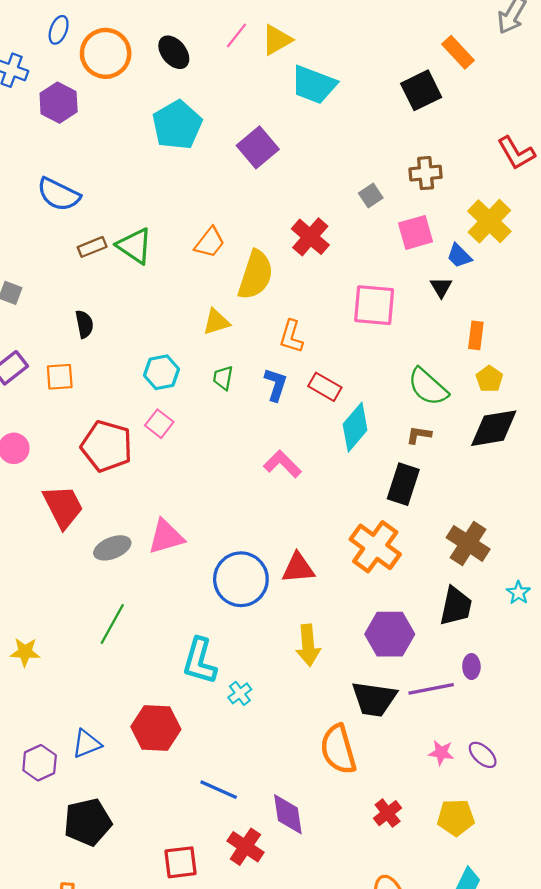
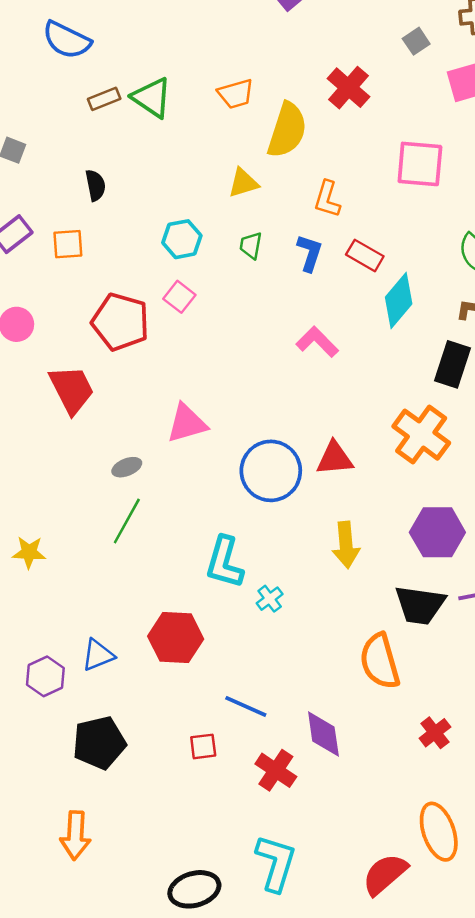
orange trapezoid: (210, 242) -> (236, 94), turned 36
gray ellipse: (112, 548) -> (127, 467), moved, size x0.7
red square: (181, 862) -> (203, 746), moved, size x0.7

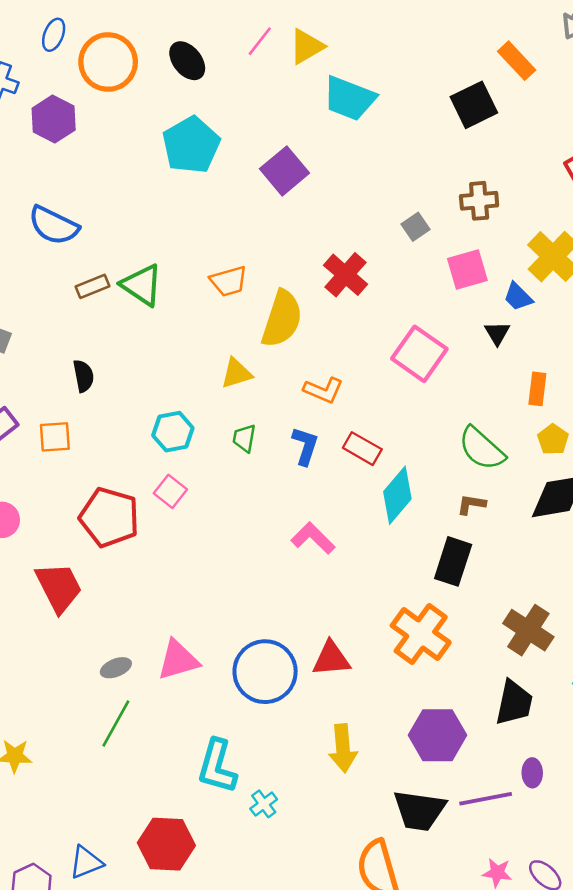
pink square: (420, 164) -> (419, 354), turned 30
orange L-shape: (327, 199) -> (323, 390), turned -84
pink triangle: (187, 423) -> (178, 660), moved

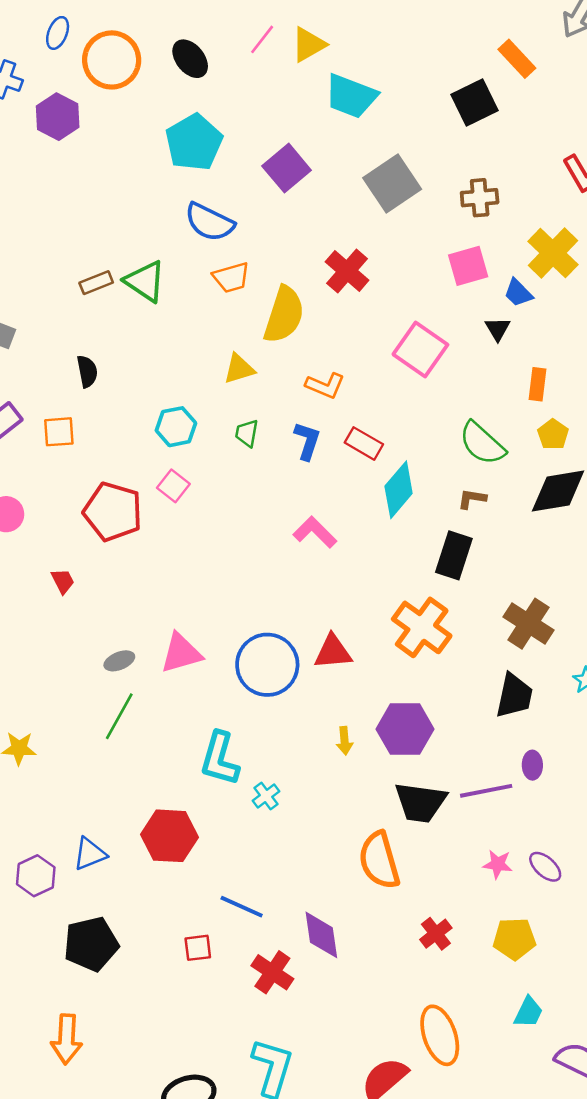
blue semicircle: (54, 225) -> (209, 222), moved
gray square: (415, 227) -> (392, 184), moved, size x2.0
red trapezoid: (59, 587) -> (63, 581), size x0.5
purple hexagon: (438, 735) -> (405, 729), moved
yellow arrow: (343, 748) -> (345, 741), size x0.6

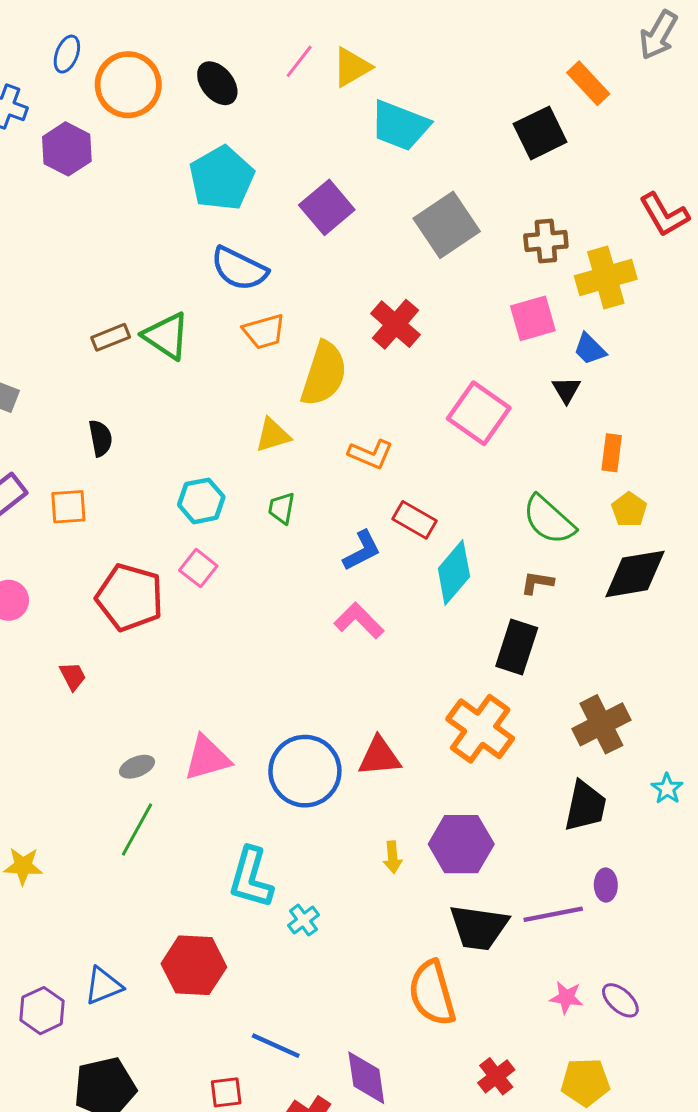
yellow cross: (553, 253) -> (606, 277), moved, turned 30
blue L-shape: (307, 441) -> (362, 551), moved, turned 45
brown cross: (529, 624) -> (601, 724), turned 30

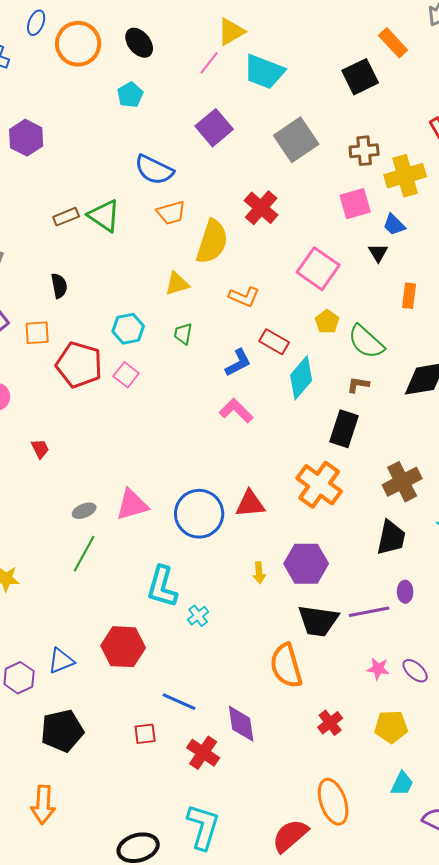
pink line: (299, 61) -> (209, 63), moved
purple hexagon: (67, 149) -> (26, 138), moved
cyan pentagon: (222, 178) -> (130, 95), moved, size x0.6
yellow pentagon: (629, 510) -> (327, 322), moved
red pentagon: (130, 597) -> (79, 365), moved

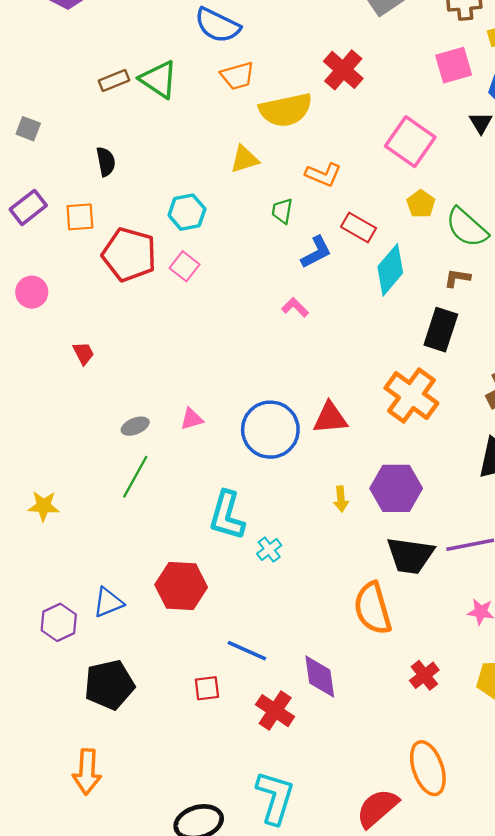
yellow semicircle: (212, 242) -> (286, 110), turned 60
green trapezoid: (183, 334) -> (282, 211), moved
pink L-shape: (236, 411) -> (295, 307), moved, size x0.7
pink triangle: (132, 505) -> (192, 419), size x0.6

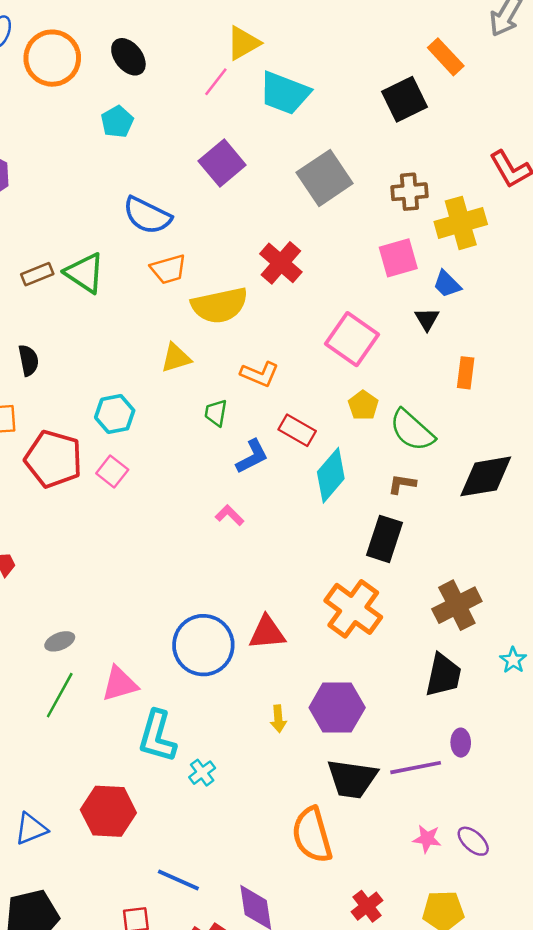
pink triangle: (192, 419) -> (120, 684), moved, size x1.5

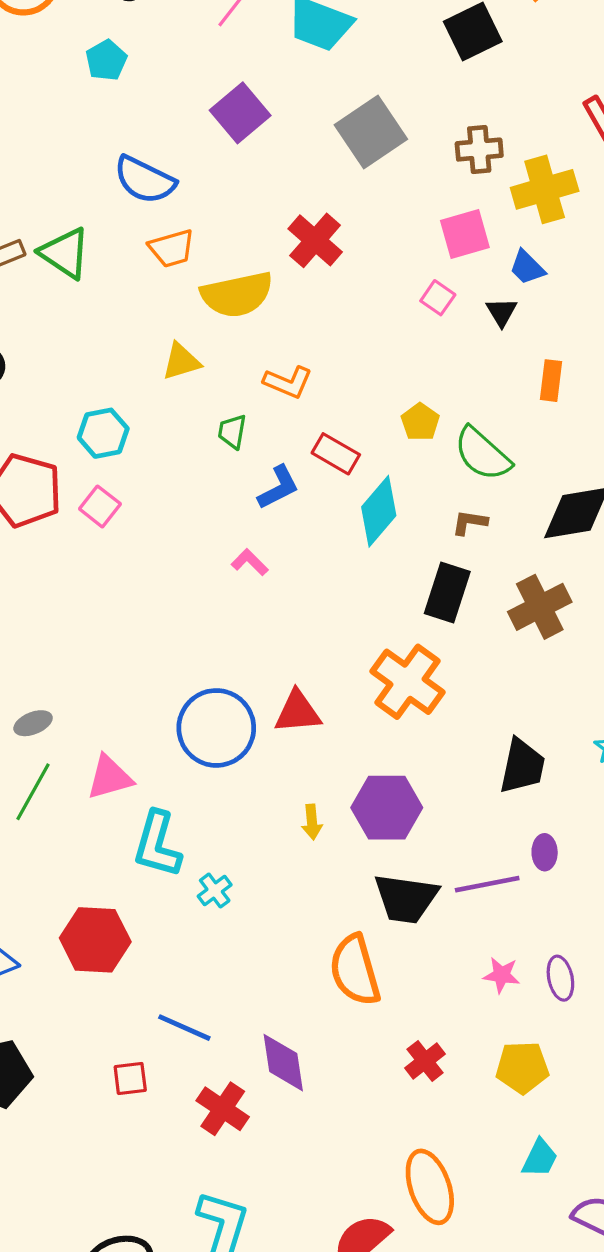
pink square: (352, 339) -> (438, 298), moved, size x0.5
brown cross: (457, 605) -> (540, 607), moved
purple ellipse: (473, 841) -> (560, 978), turned 36

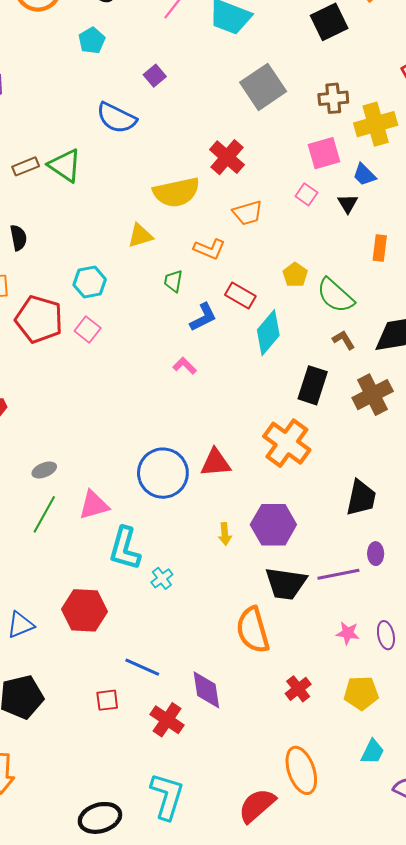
purple square: (240, 113) -> (155, 76), moved, size x0.6
orange trapezoid: (172, 248) -> (248, 213), moved
brown L-shape: (470, 522) -> (344, 340), moved, turned 50

